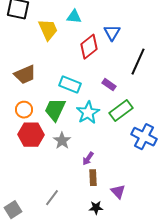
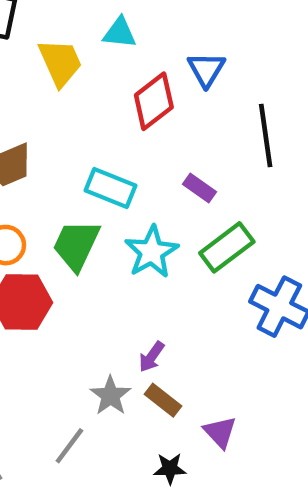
black line: (138, 62) -> (266, 136), turned -32
gray star: (62, 141) -> (110, 396), moved
brown rectangle: (93, 178) -> (163, 400), turned -49

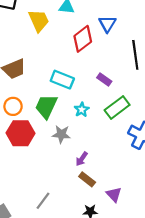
cyan star: (152, 252) -> (82, 110), size x0.6
gray star: (110, 396) -> (61, 134), moved, turned -30

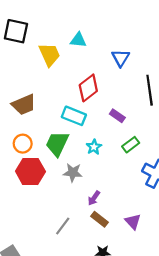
red diamond: (83, 39) -> (88, 88), moved
green rectangle: (117, 107) -> (131, 145), size x0.7
purple triangle: (114, 194) -> (133, 222), moved
gray line: (43, 201) -> (63, 226), moved

